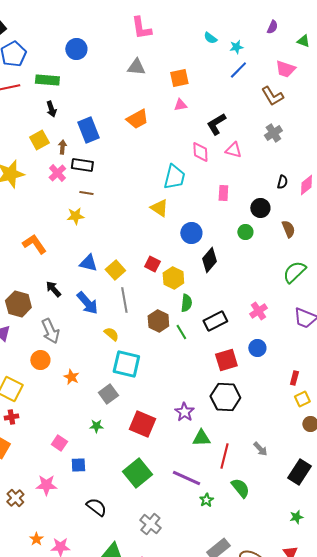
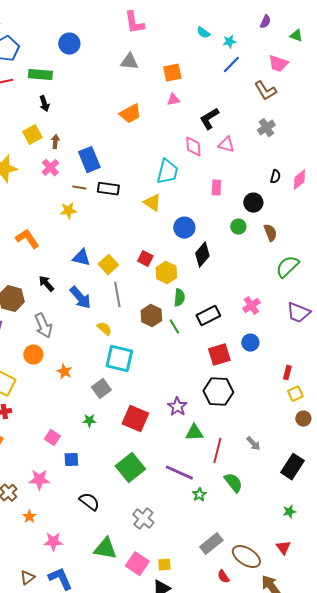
blue rectangle: (88, 130) -> (89, 160), moved
black rectangle: (82, 165) -> (108, 189), moved
brown semicircle: (288, 229) -> (270, 233), moved
orange star: (36, 539) -> (29, 517), moved

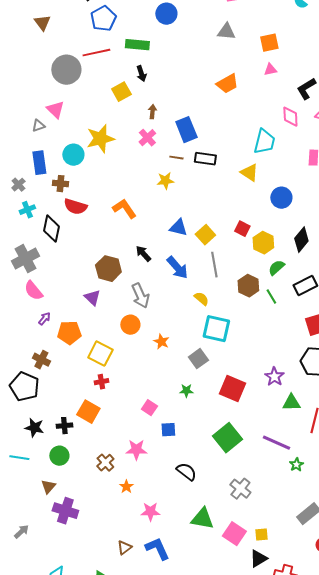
yellow square: (32, 135) -> (121, 92), moved
black diamond: (202, 255) -> (301, 240), moved
green semicircle: (179, 298) -> (276, 268), turned -138

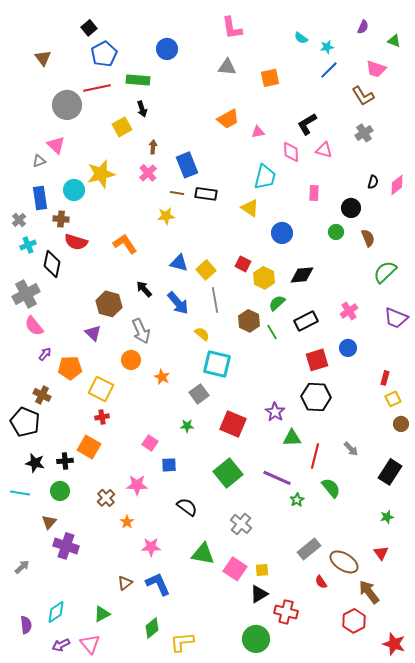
pink triangle: (270, 70) -> (258, 132), moved
black diamond: (301, 240) -> (302, 275), turned 45

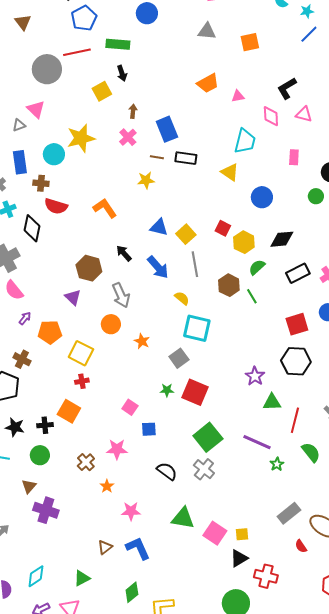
black rectangle: (306, 321) -> (298, 273), moved
red square: (233, 424) -> (195, 392), moved
gray cross: (241, 524) -> (204, 469), moved

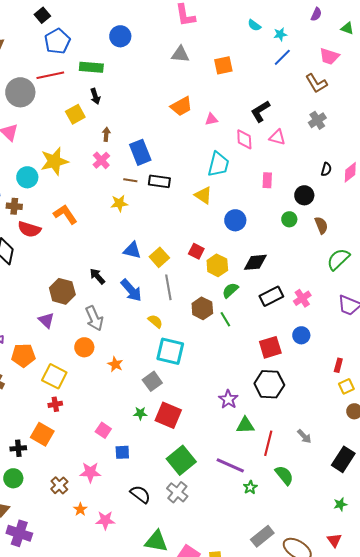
orange L-shape: (105, 208) -> (65, 214), moved
pink star: (131, 511) -> (105, 520), moved

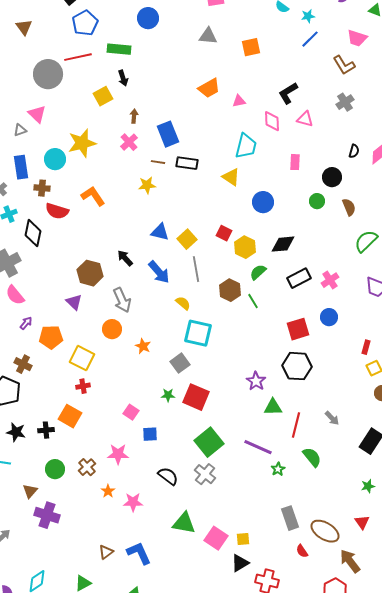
green circle: (13, 478) -> (55, 469), moved
gray rectangle: (262, 536) -> (290, 518), turned -70

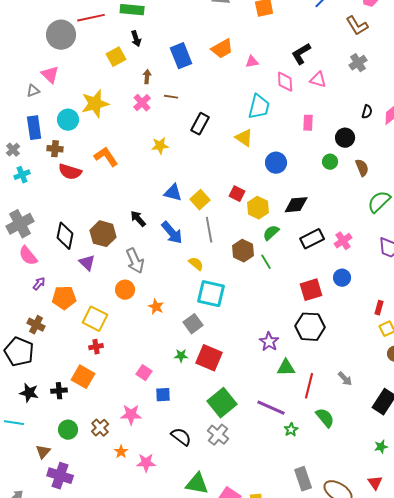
blue rectangle: (168, 134) -> (181, 56), moved
brown line: (158, 162) -> (171, 97), moved
black rectangle: (187, 163) -> (200, 124), turned -70
black diamond: (33, 233) -> (65, 236), moved

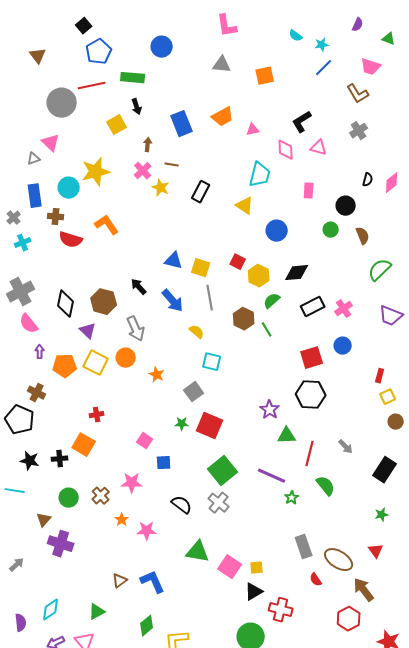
yellow star: (160, 146) -> (161, 188), moved, turned 30
yellow square: (200, 200) -> (201, 268), turned -30
purple arrow: (39, 284) -> (40, 352), turned -40
cyan square: (211, 294) -> (212, 362), size x0.7
yellow square: (95, 319) -> (96, 363), moved

